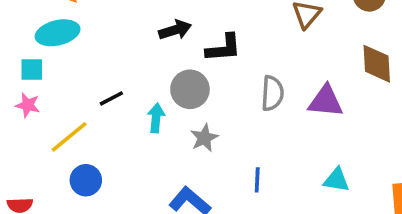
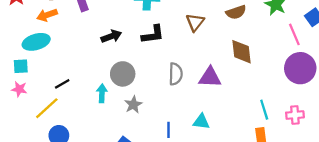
black L-shape: (224, 48) -> (153, 34), moved
black line: (111, 98) -> (62, 84), moved
cyan triangle: (337, 180) -> (201, 122), moved

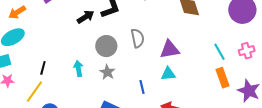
black arrow: (111, 36) -> (86, 17), moved
gray circle: (123, 74) -> (106, 46), moved
purple triangle: (210, 77) -> (170, 49), moved
black line: (62, 84) -> (43, 68), turned -32

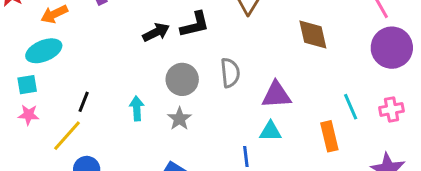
orange rectangle: (223, 78) -> (329, 136), moved
blue line: (142, 87) -> (246, 157), moved

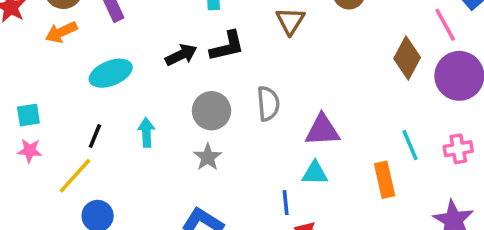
brown diamond: (313, 34) -> (407, 58), moved, turned 40
cyan ellipse: (44, 51) -> (111, 73), moved
cyan arrow: (137, 109) -> (146, 132), moved

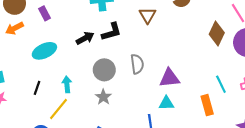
yellow line: (75, 176) -> (59, 109), moved

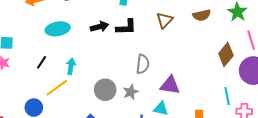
gray circle: (104, 70) -> (105, 90), moved
cyan line: (221, 84) -> (227, 96), moved
gray star: (103, 97) -> (131, 92), moved

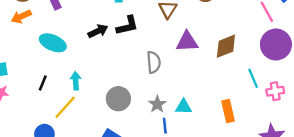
cyan ellipse: (58, 29) -> (53, 43), turned 45
brown diamond: (226, 55) -> (226, 46), moved, turned 40
purple triangle: (170, 85) -> (187, 42), moved
gray star: (131, 92) -> (157, 104), moved

